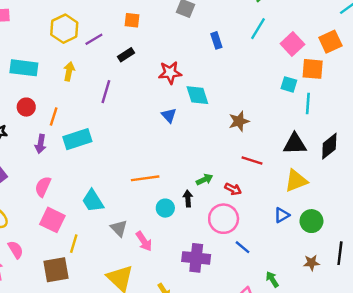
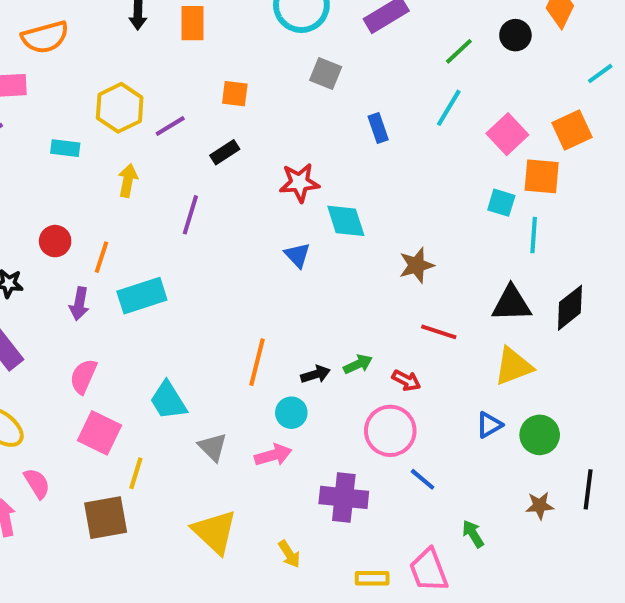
cyan rectangle: (24, 68) -> (65, 148), moved, size x0.6
orange line: (145, 178) -> (257, 362), turned -68
black arrow: (188, 199) -> (316, 374), moved, turned 77
pink arrow: (144, 241) -> (273, 455), moved, turned -72

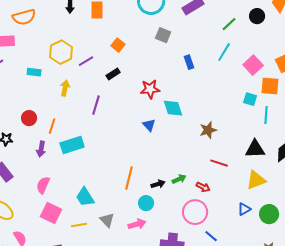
orange square: (235, 94) -> (118, 45), turned 32
yellow line: (136, 473) -> (79, 225), moved, turned 63

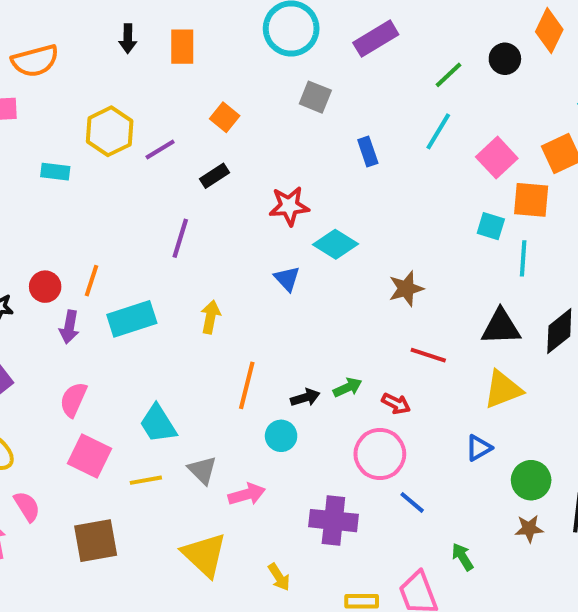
yellow arrow: (65, 88) -> (210, 317), moved
cyan diamond: (173, 108) -> (336, 244), turned -40
red circle: (29, 118) -> (45, 287), moved
green circle: (269, 214) -> (531, 480), moved
pink arrow: (137, 224) -> (247, 494), moved

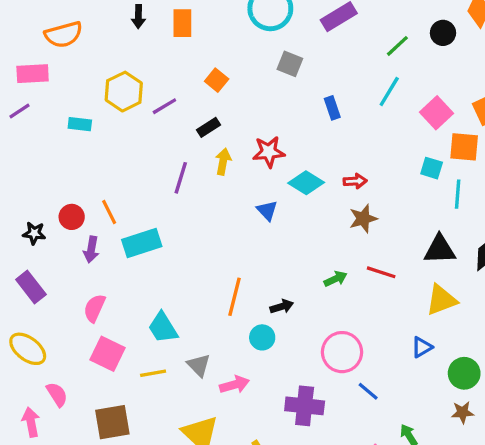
orange line: (92, 281) -> (109, 212), turned -45
yellow arrow: (210, 317) -> (223, 162), moved
green arrow: (348, 387) -> (335, 279), moved
red arrow: (396, 404) -> (355, 181), moved, turned -30

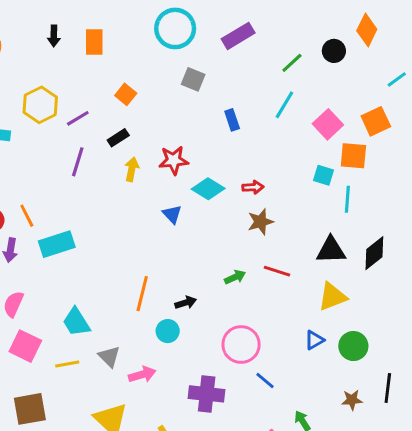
purple line: (181, 178) -> (78, 162), moved
green circle: (464, 373) -> (353, 346), moved

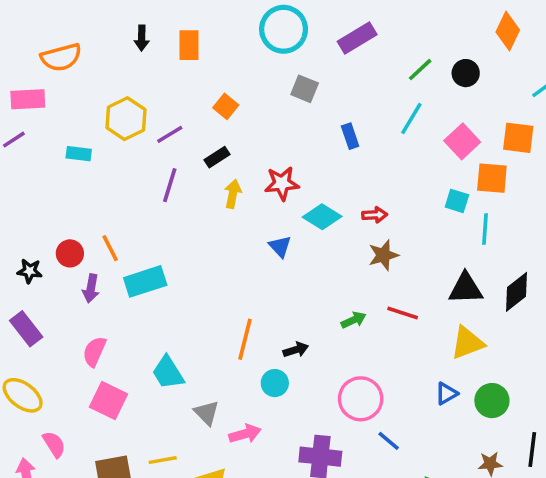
black circle: (334, 51) -> (466, 73), moved
orange square: (376, 121) -> (518, 138), turned 32
yellow line: (67, 364) -> (163, 460), moved

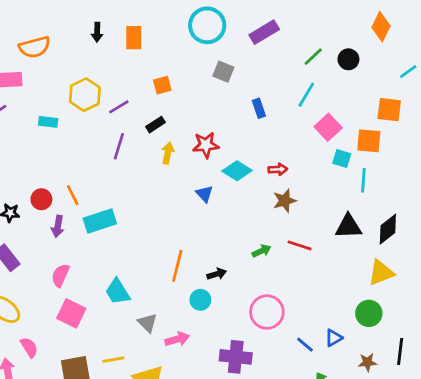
orange square: (226, 106) -> (162, 85), turned 36
pink square: (462, 141) -> (328, 127), moved
yellow triangle: (467, 343) -> (381, 273), moved
blue triangle: (446, 394) -> (334, 338), moved
blue line: (389, 441) -> (305, 345), moved

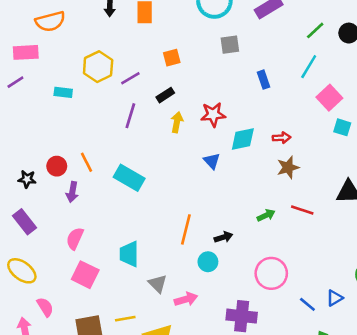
gray square: (223, 72) -> (230, 45), turned -30
cyan diamond: (237, 171) -> (243, 139), turned -44
cyan rectangle: (100, 221) -> (129, 178), moved, turned 48
cyan trapezoid: (117, 292) -> (129, 254), turned 32

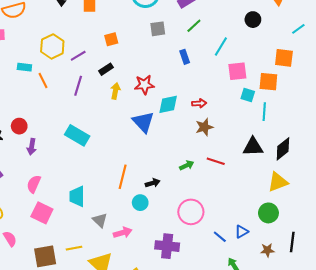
green line: (315, 30) -> (194, 26), moved
pink square: (329, 98) -> (237, 71), turned 36
blue triangle: (212, 161) -> (143, 122), size x1.6
orange line: (86, 162) -> (43, 81), moved

